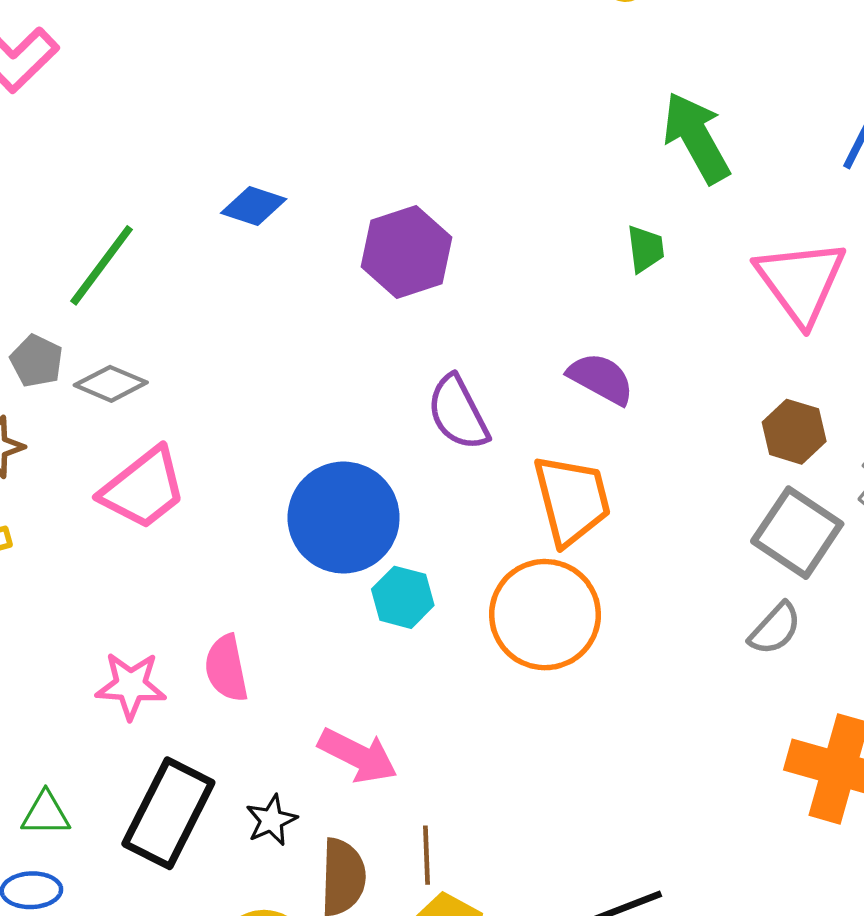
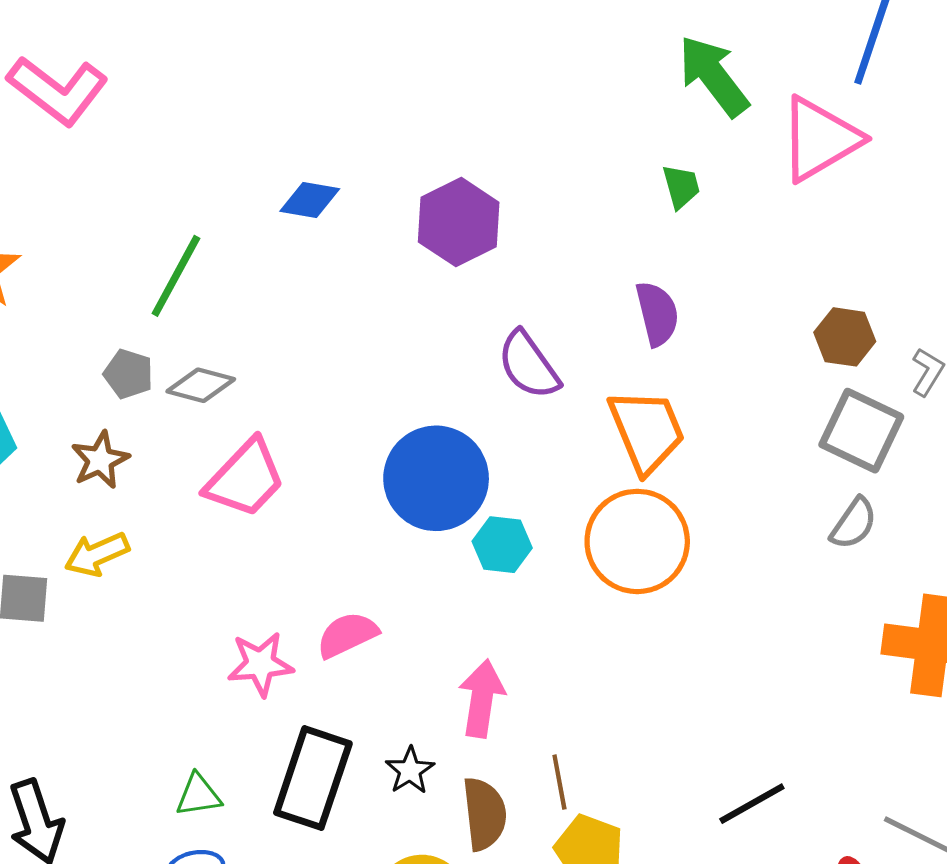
pink triangle: (801, 282) -> (820, 139), moved, turned 44
purple semicircle: (601, 379) -> (657, 314), turned 56
pink semicircle: (226, 668) -> (347, 635), turned 84
pink arrow: (358, 756) -> (482, 698), turned -100

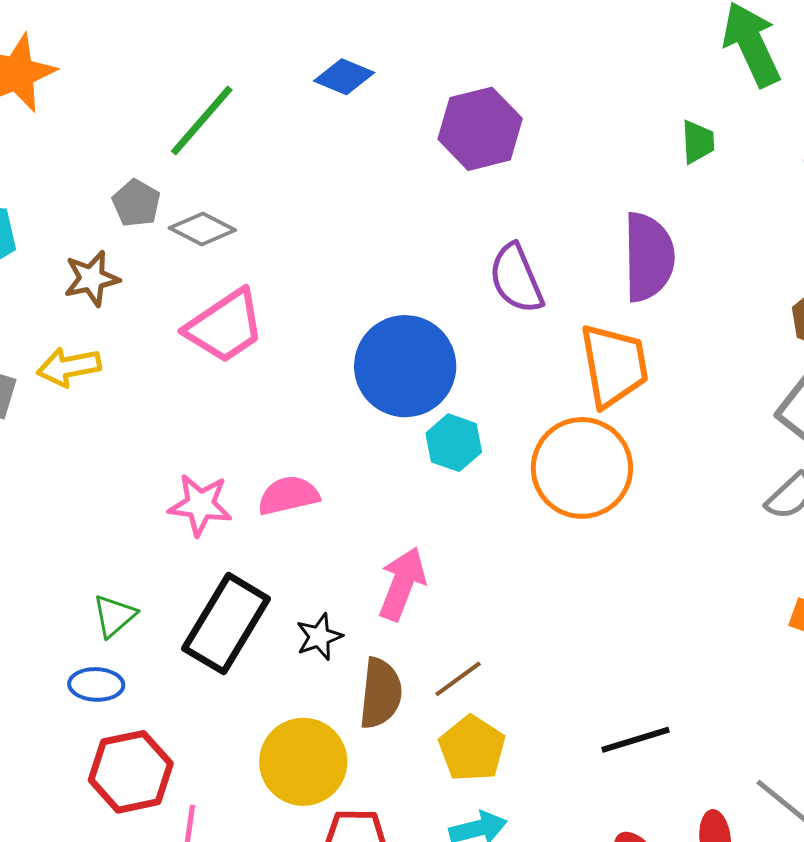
purple semicircle: (657, 314) -> (649, 257), size x1.4
brown line: (559, 782) -> (458, 679), turned 52
green triangle: (198, 795) -> (114, 616), turned -45

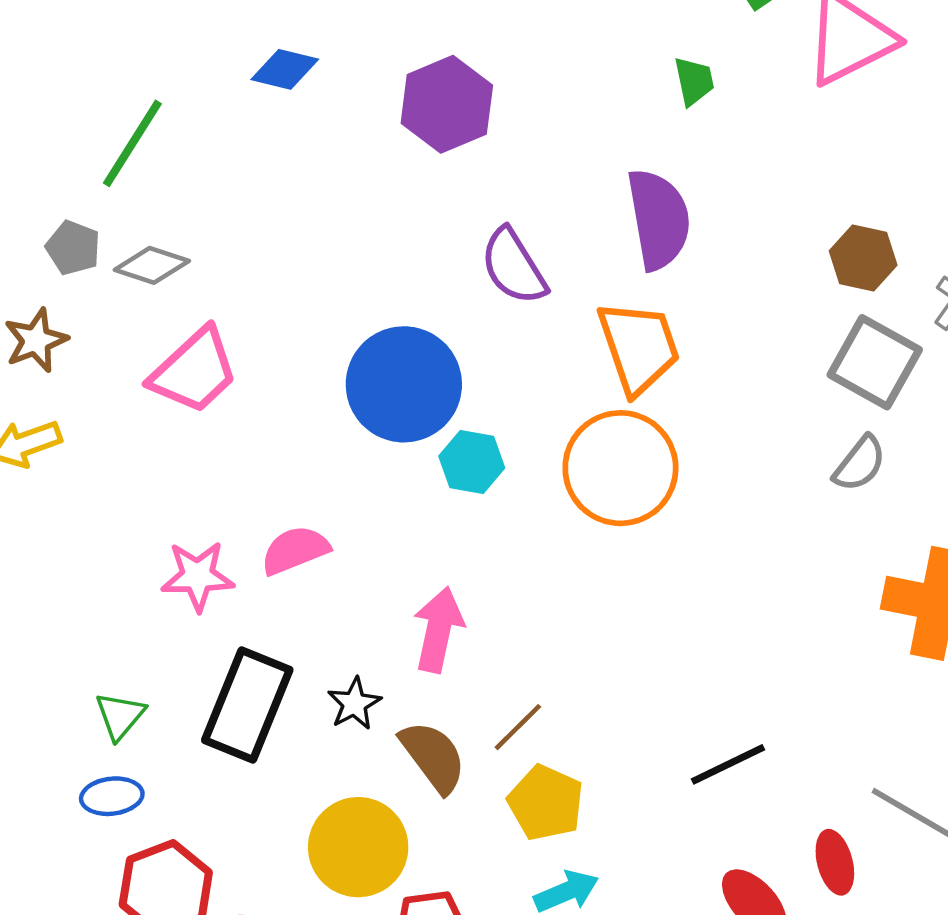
brown semicircle: (381, 693) -> (433, 757), turned -34

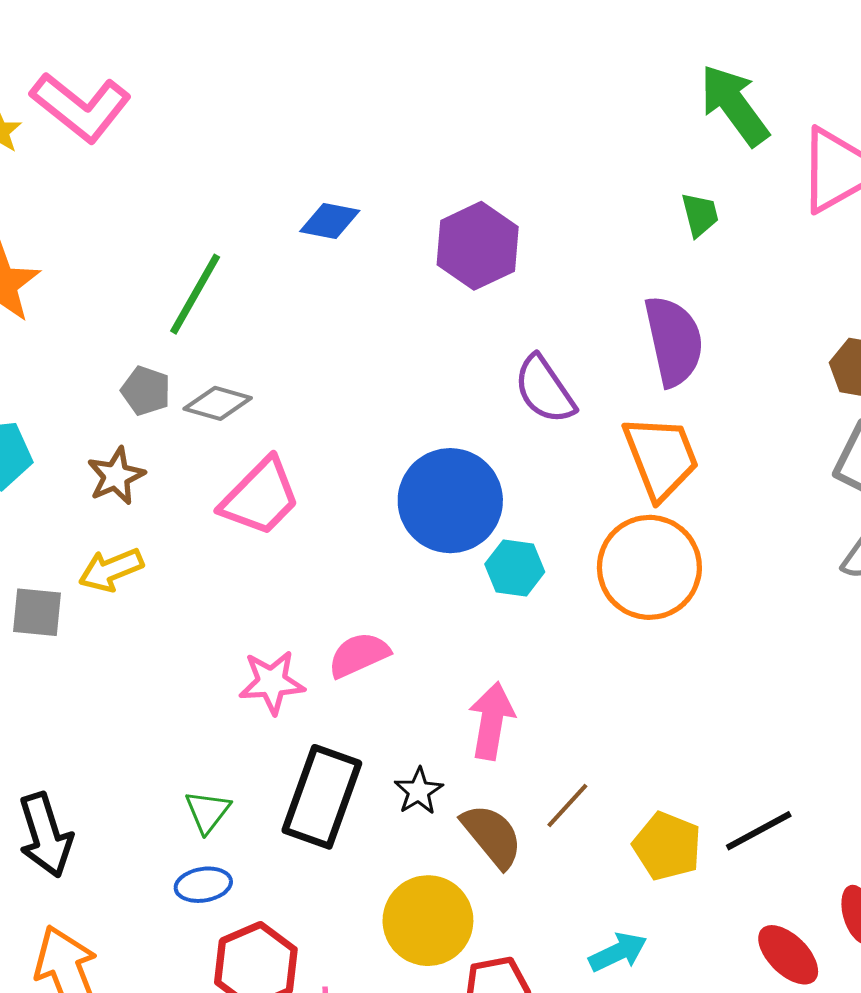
yellow pentagon: (546, 803) -> (667, 846), moved

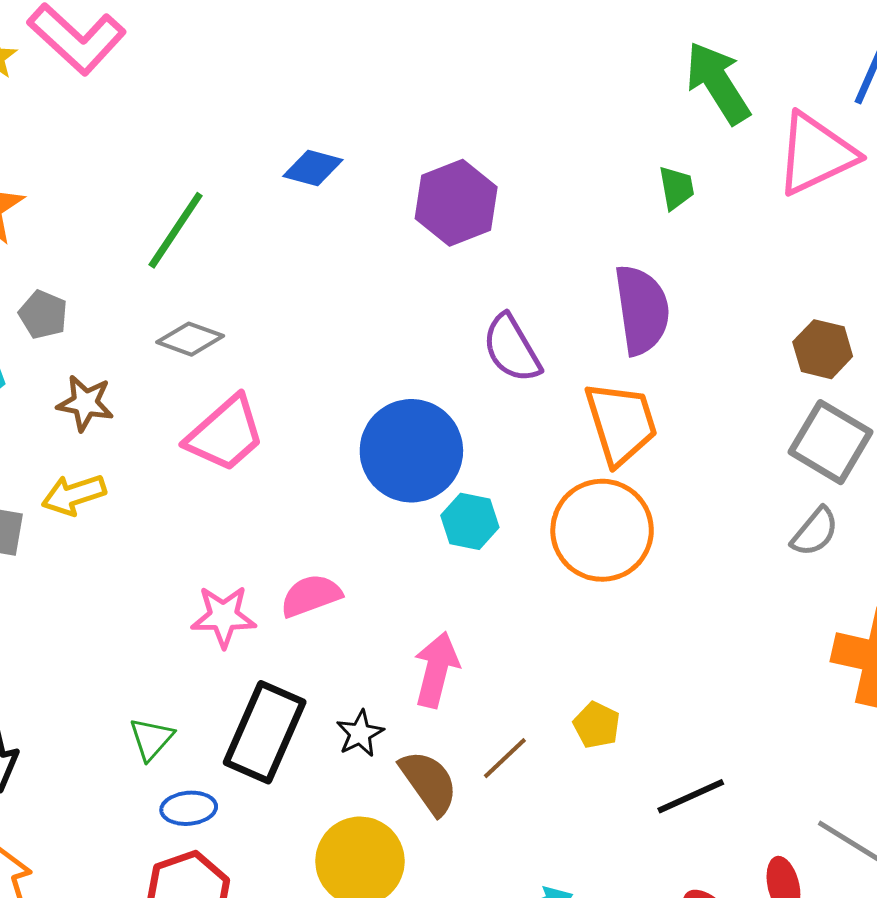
gray pentagon: (146, 391) -> (43, 315), moved
brown star: (116, 476) -> (85, 403), turned 30
yellow pentagon: (667, 846) -> (597, 725), moved, size x0.7
blue ellipse: (203, 885) -> (189, 808), moved

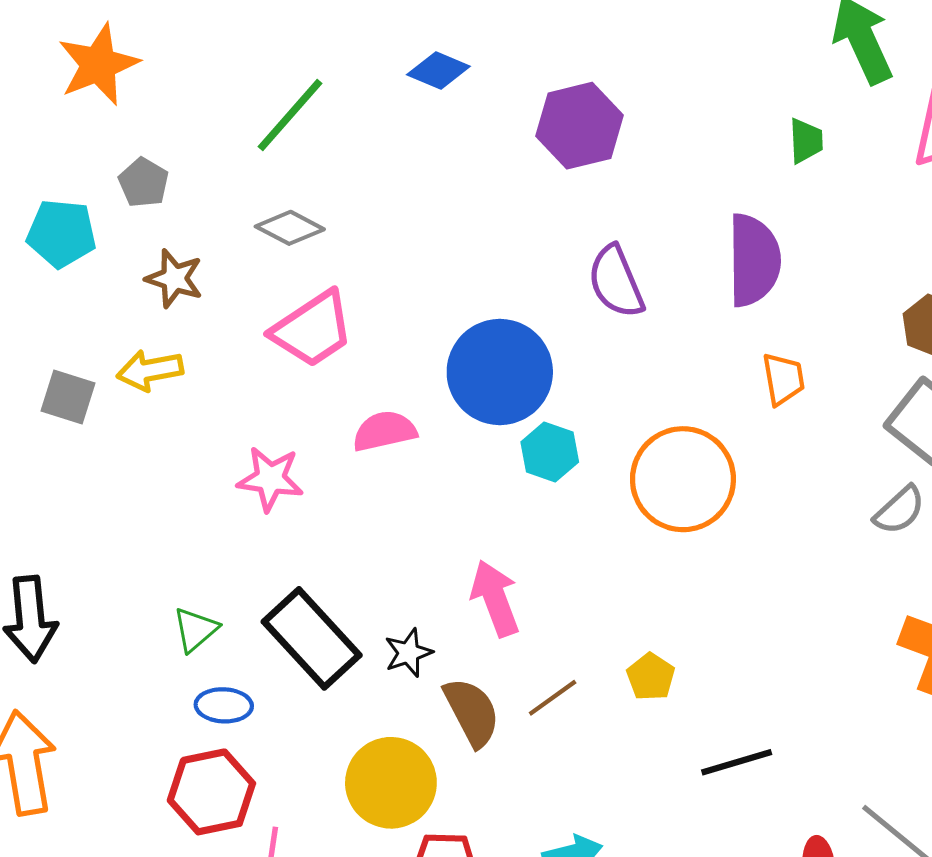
orange trapezoid: (621, 423) -> (783, 379), moved, size x0.6
pink semicircle: (311, 596) -> (384, 431), moved
pink star: (224, 616) -> (270, 479), moved
pink arrow: (436, 670) -> (495, 598), turned -42
black rectangle: (265, 732) -> (312, 638), turned -74

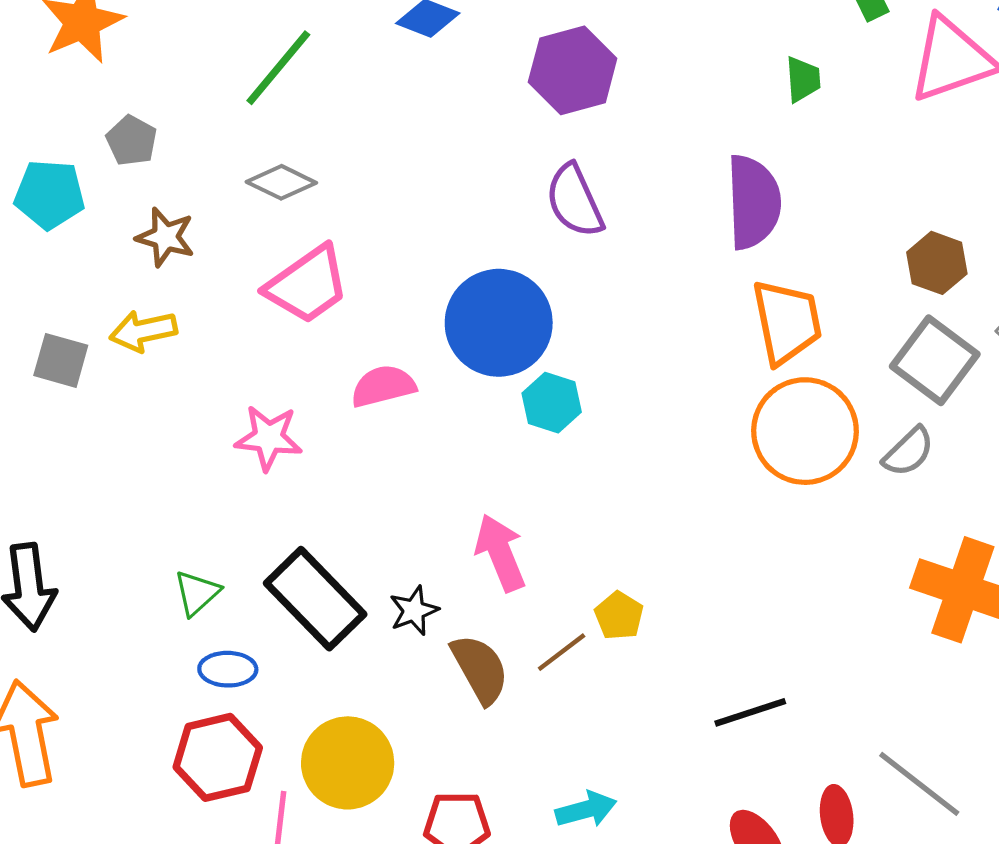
purple semicircle: (616, 282) -> (575, 201), moved
orange trapezoid: (783, 379) -> (787, 322), size x1.6
orange circle: (683, 479) -> (805, 431), moved
yellow pentagon: (651, 677) -> (619, 616), moved
yellow circle: (391, 783) -> (348, 763), moved

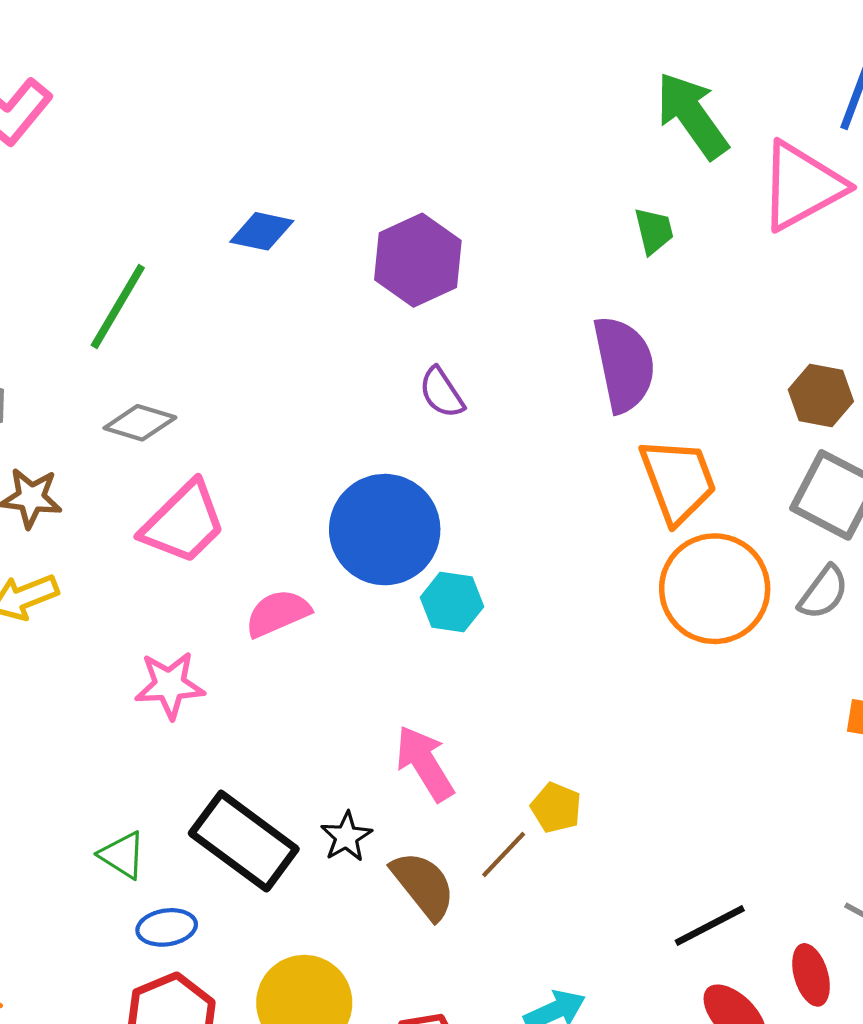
purple semicircle: (575, 201) -> (442, 393), size x0.7
green triangle: (197, 593) -> (122, 855), turned -36
black line: (750, 712) -> (710, 925), moved

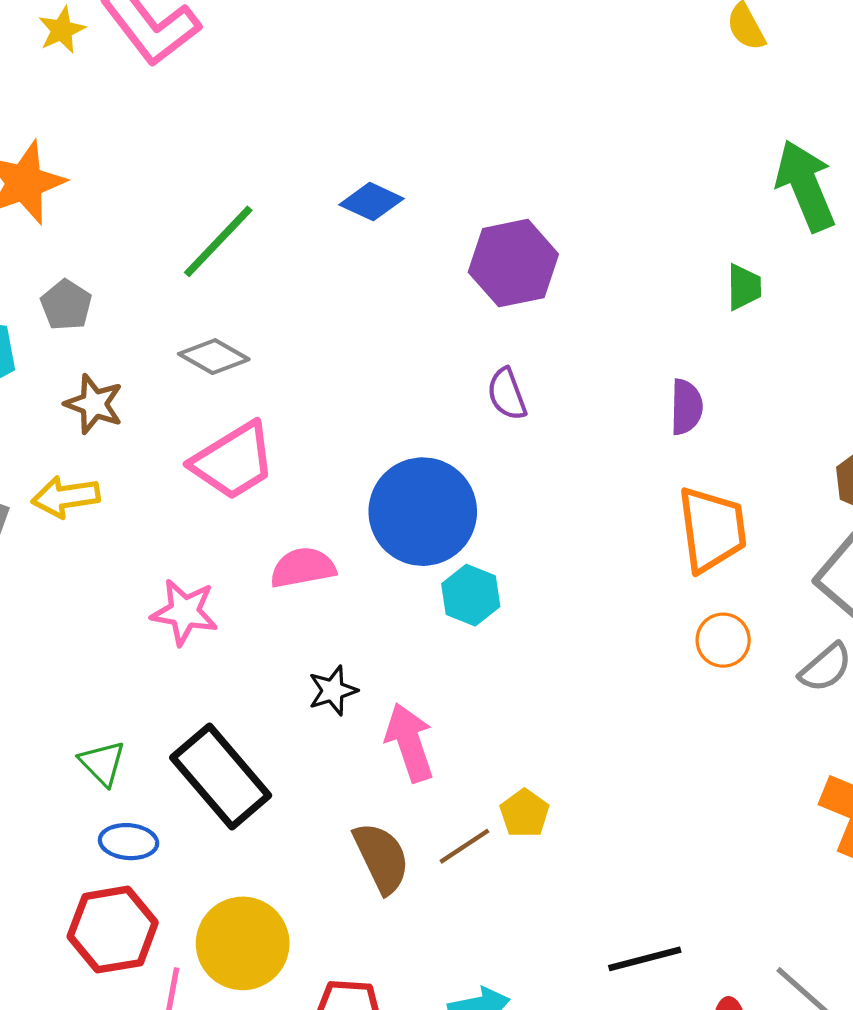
purple semicircle: (624, 364) -> (686, 407), size x0.6
orange circle: (715, 589) -> (723, 640), size x0.5
black star: (346, 837) -> (333, 691), moved

